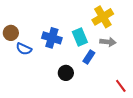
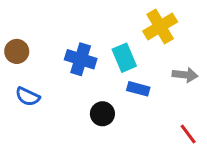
gray arrow: (108, 42) -> (185, 75), moved
blue semicircle: (24, 49) -> (28, 97), moved
blue rectangle: (89, 57) -> (138, 89), turned 72

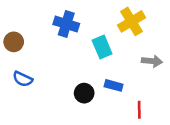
blue cross: (81, 59) -> (66, 24), moved
blue rectangle: (138, 89) -> (114, 85), moved
red line: (188, 134) -> (139, 110), moved, turned 36

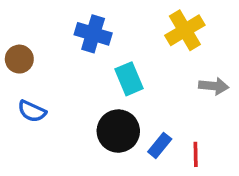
cyan rectangle: (102, 47) -> (129, 79), moved
blue rectangle: (114, 85) -> (160, 145), moved, turned -66
black circle: (84, 93) -> (118, 131), size x1.5

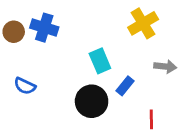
blue cross: (93, 34) -> (44, 28), moved
brown circle: (19, 59) -> (14, 32), moved
blue rectangle: (160, 145) -> (125, 86), moved

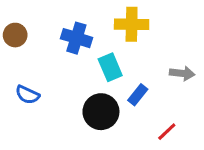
yellow cross: (143, 23) -> (132, 24), moved, turned 32
blue cross: (44, 28) -> (76, 38), moved
red line: (151, 119) -> (167, 132), turned 48

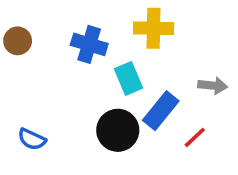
blue semicircle: (27, 95) -> (32, 139), moved
blue rectangle: (138, 95) -> (161, 111), size x1.5
red line: (167, 132) -> (195, 137), moved

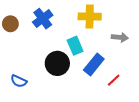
blue cross: (89, 44) -> (43, 19), moved, turned 36
gray arrow: (213, 86) -> (120, 37), moved
black circle: (118, 130) -> (57, 63), moved

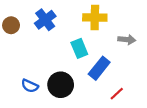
black circle: (57, 63) -> (61, 85), moved
red line: (114, 80) -> (117, 94), moved
blue semicircle: (19, 81) -> (30, 86), moved

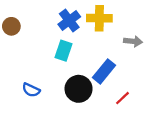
blue cross: (45, 20) -> (69, 21), moved
cyan rectangle: (79, 48) -> (63, 51), moved, turned 42
black circle: (61, 85) -> (79, 89), moved

